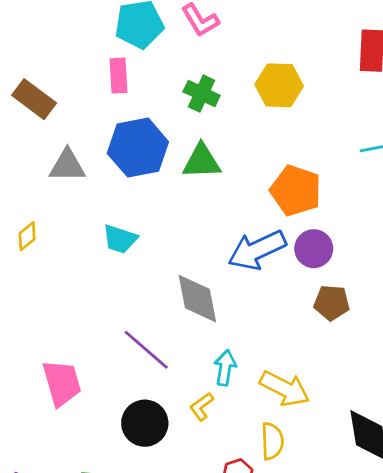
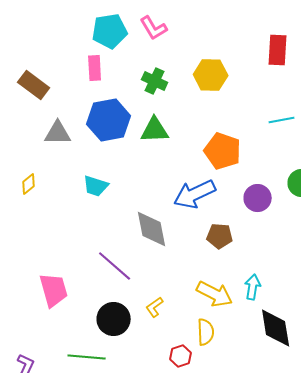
purple circle: (314, 249) -> (258, 198), moved
brown pentagon: (332, 303) -> (220, 236), moved
cyan arrow: (225, 368) -> (253, 287), moved

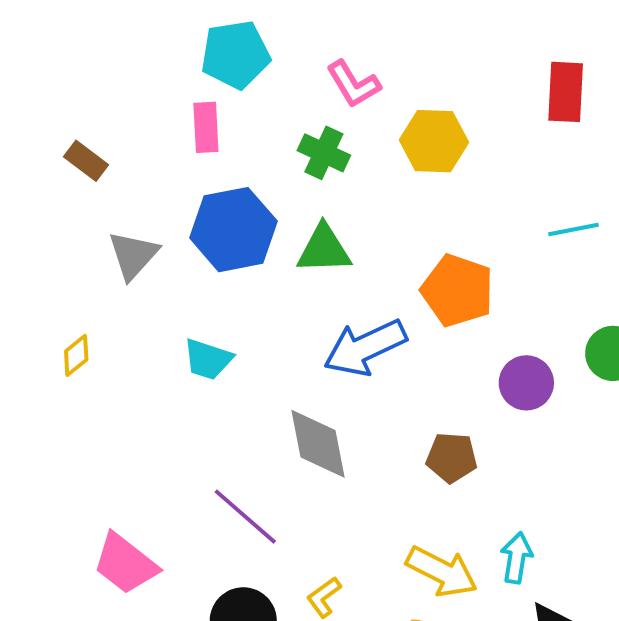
pink L-shape: (154, 28) -> (353, 84), moved
brown rectangle: (34, 85) -> (86, 161), size x0.7
gray triangle: (58, 133) -> (133, 255), turned -48
blue arrow: (195, 194) -> (365, 347), moved
pink trapezoid: (54, 290) -> (125, 564), turned 144

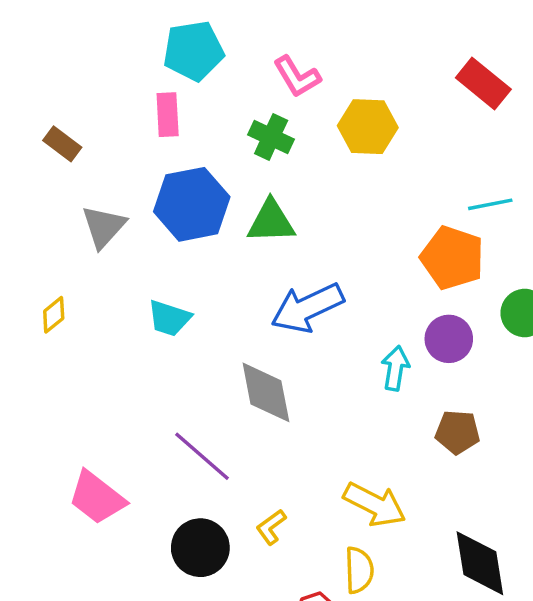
red rectangle: (566, 92) -> (483, 84), turned -54
orange pentagon: (458, 290) -> (452, 258), moved
brown pentagon: (452, 458) -> (457, 432), moved
cyan arrow: (517, 558) -> (395, 368), moved

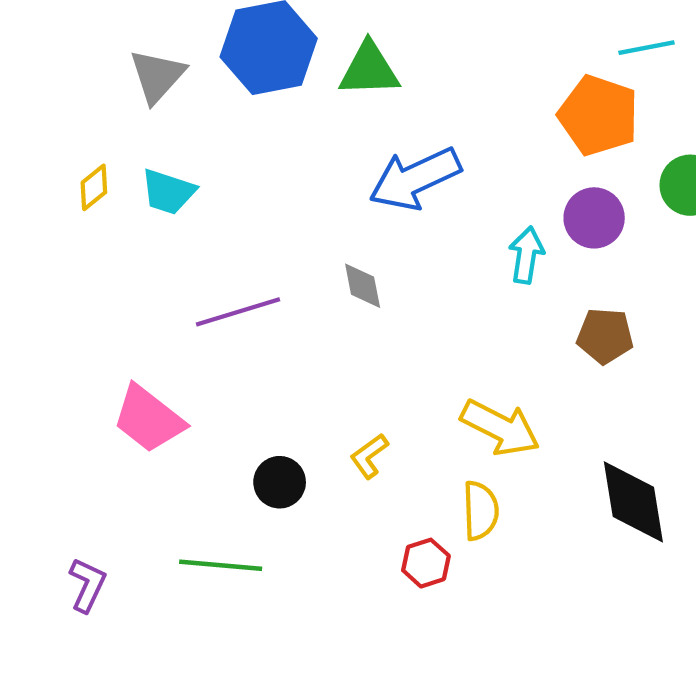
cyan trapezoid: (169, 318) -> (168, 192), moved
gray diamond: (266, 392) -> (363, 286), size x0.6
purple line: (202, 456) -> (238, 312), moved, turned -58
black circle: (200, 548) -> (280, 482), size x0.7

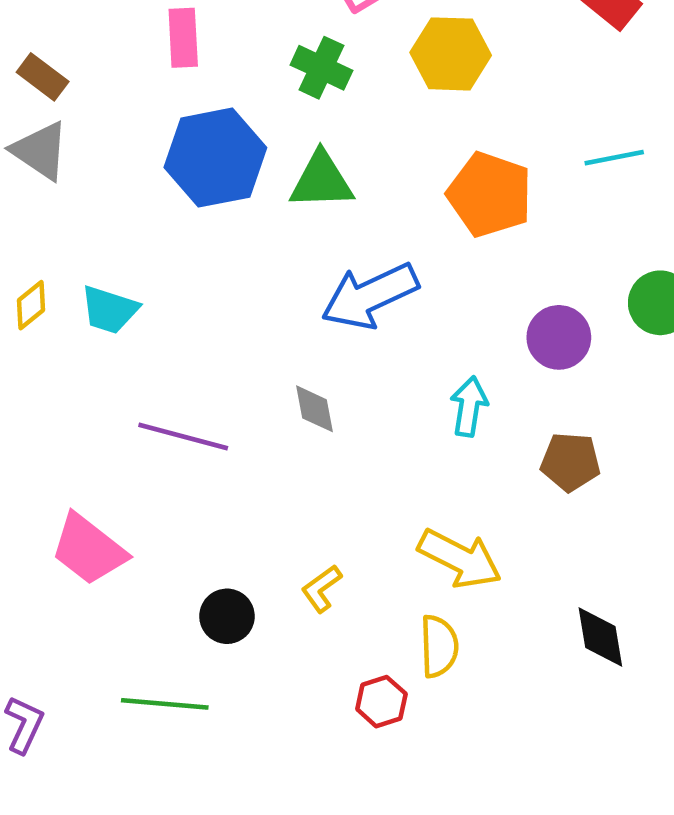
gray triangle: (157, 76) -> (40, 151), moved, turned -38
orange pentagon: (598, 115) -> (490, 194), moved
cyan arrow: (526, 255) -> (469, 407), moved
purple line: (238, 312) -> (183, 436), turned 32
black diamond: (633, 502) -> (600, 637), size x0.7

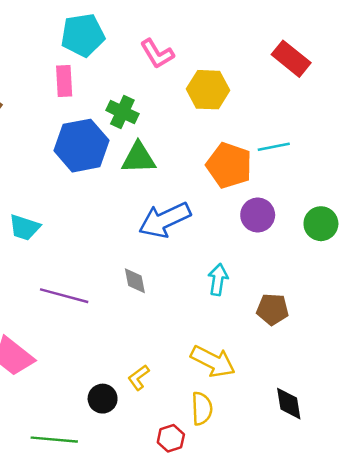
green cross: (321, 68) -> (122, 112), moved
cyan line: (614, 158) -> (274, 147), moved
purple circle: (559, 337) -> (258, 215), moved
black circle: (227, 616) -> (103, 399), moved

